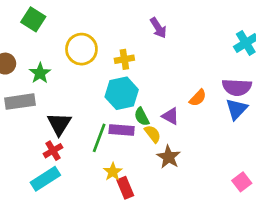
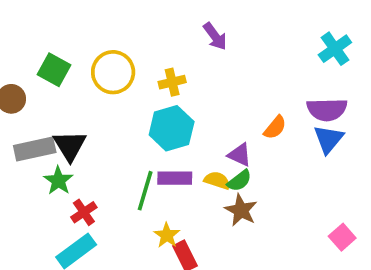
green square: (33, 19) -> (54, 70), moved
green star: (40, 73) -> (58, 181), moved
green semicircle: (142, 117) -> (239, 181), moved, turned -96
black triangle: (59, 124) -> (70, 146), moved
yellow semicircle: (153, 134) -> (217, 180), turned -30

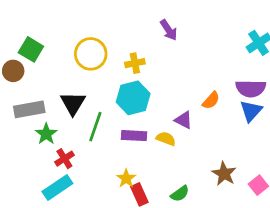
green square: (54, 70) -> (31, 49), moved
black triangle: (70, 146) -> (73, 103), moved
green semicircle: (239, 181) -> (180, 194), moved
green line: (145, 191) -> (95, 127), moved
brown star: (241, 210) -> (224, 174), moved

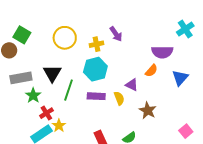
purple arrow: (169, 30) -> (116, 34), moved
purple semicircle: (251, 89) -> (162, 52), moved
yellow semicircle: (166, 139) -> (119, 98), turned 48
brown star: (224, 174) -> (148, 110), moved
yellow star: (126, 178) -> (59, 126), moved

